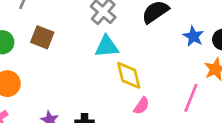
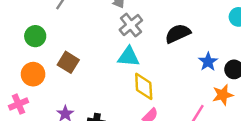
brown square: (42, 37) -> (68, 62), moved

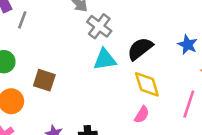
black semicircle: (178, 34) -> (140, 49), moved
yellow diamond: (144, 86) -> (147, 84), moved

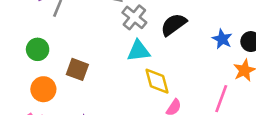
black semicircle: (140, 49) -> (174, 25), moved
yellow diamond: (147, 84) -> (157, 81), moved

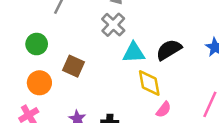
gray cross: (134, 17) -> (113, 25), moved
black semicircle: (174, 25) -> (169, 50), moved

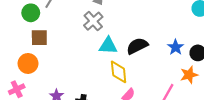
green circle: (37, 44) -> (31, 13), moved
brown square: (74, 66) -> (39, 38), moved, turned -30

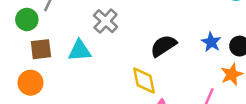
cyan triangle: (108, 46) -> (80, 51), moved

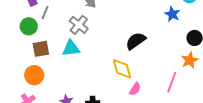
gray cross: (106, 21) -> (79, 25), moved
blue star: (211, 42) -> (172, 14), moved

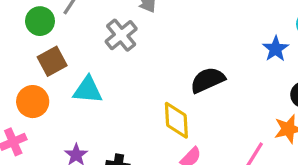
cyan triangle: (71, 48) -> (88, 90), moved
brown square: (41, 49) -> (52, 61), turned -30

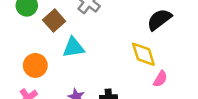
brown square: (52, 61) -> (54, 21), moved

